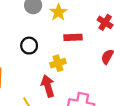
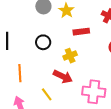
red arrow: (48, 86) -> (63, 76), turned 138

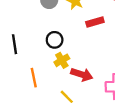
yellow cross: (70, 56) -> (62, 60), moved

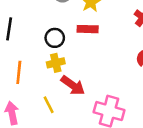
red rectangle: (95, 22) -> (88, 29), moved

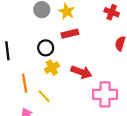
red arrow: (73, 85) -> (81, 72), moved
yellow line: (49, 105) -> (44, 96), moved

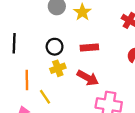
red rectangle: (70, 34) -> (89, 47), moved

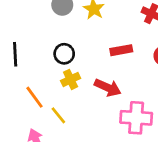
red rectangle: (89, 47) -> (121, 50), moved
orange line: (27, 80) -> (34, 97), turned -30

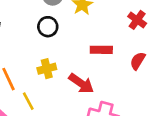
black circle: (64, 54) -> (48, 27), moved

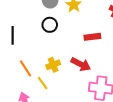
yellow cross: (47, 69) -> (53, 65), moved

